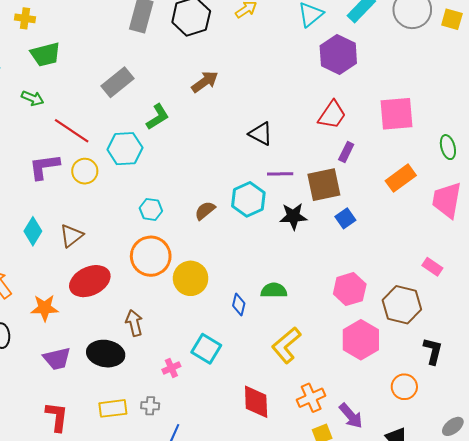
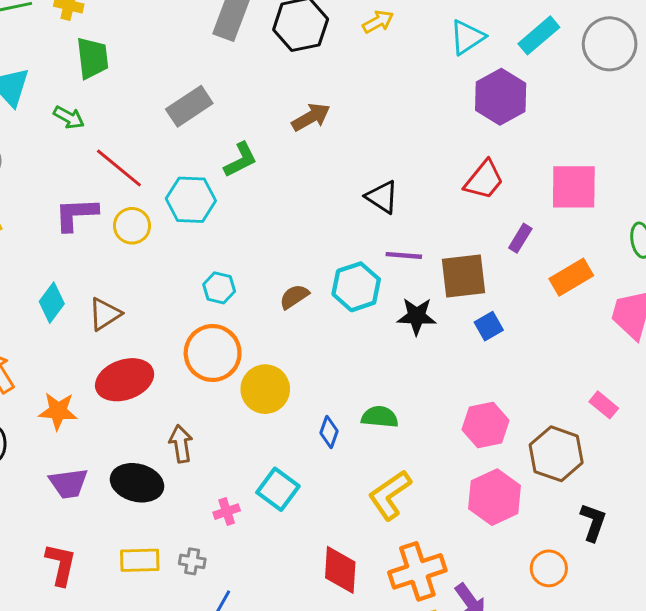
green trapezoid: (45, 54) -> (92, 58), turned -88
purple rectangle: (346, 152) -> (520, 238), moved
orange cross: (311, 398) -> (417, 571), size x1.4

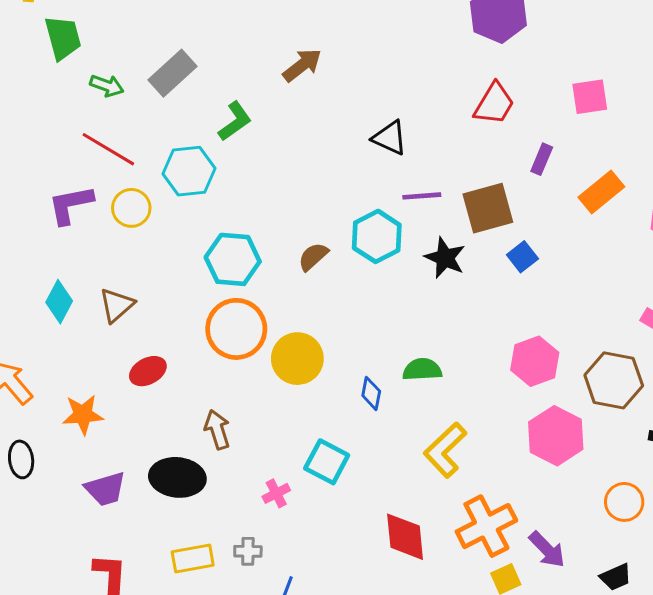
green arrow: (69, 117) -> (107, 86), moved
pink square: (574, 187) -> (590, 97), size x0.7
cyan hexagon: (219, 288) -> (233, 259), size x1.6
black star: (417, 316) -> (445, 258), turned 30
red ellipse: (125, 380) -> (148, 371), size x0.6

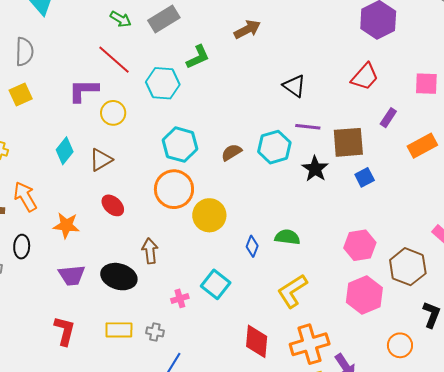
yellow circle: (131, 208) -> (113, 113), moved
red ellipse: (148, 371) -> (113, 205), turned 60

